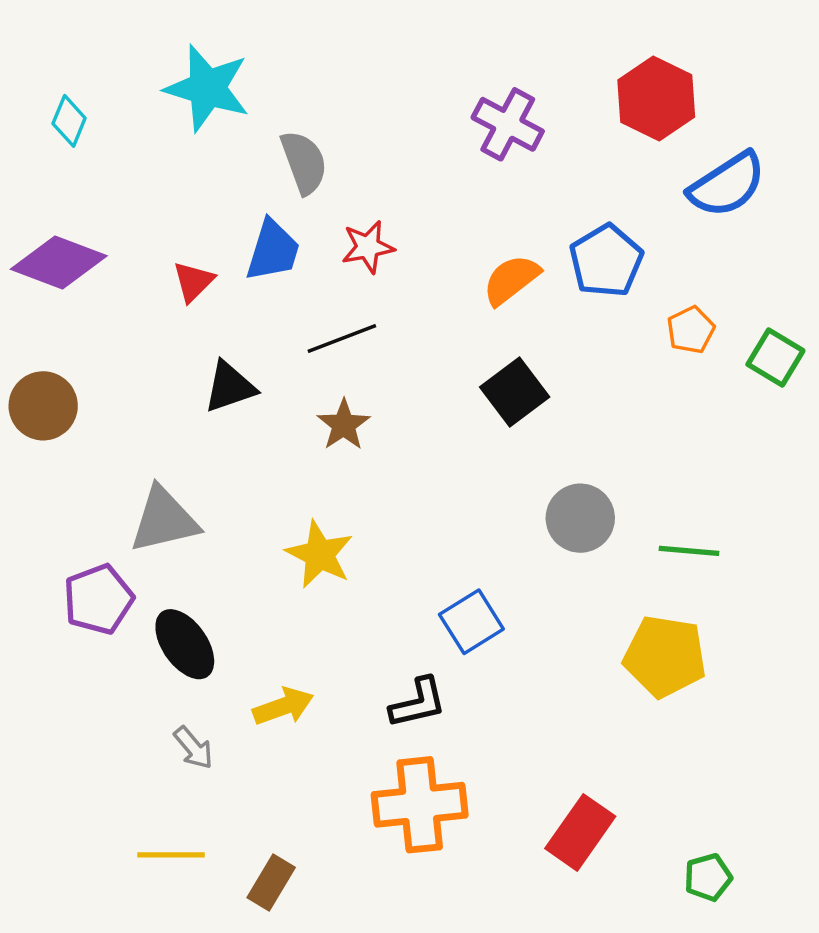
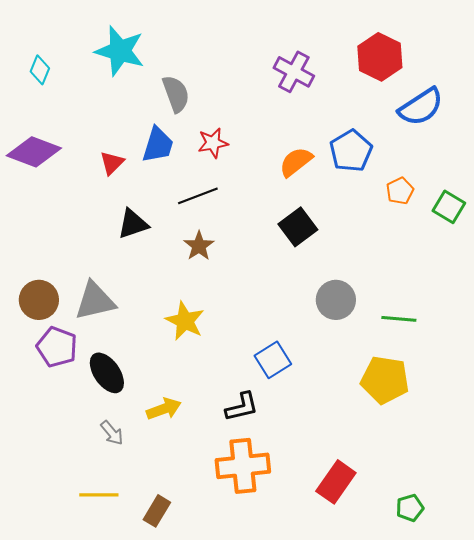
brown circle: (43, 406) -> (39, 300), moved
purple pentagon: (98, 599) -> (57, 347), turned -30

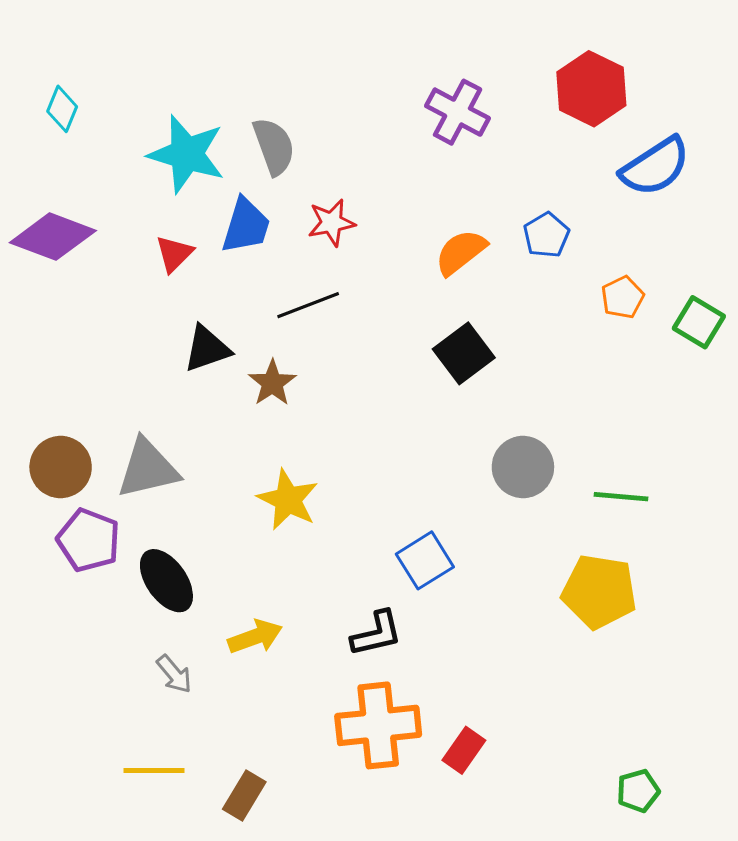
cyan star: (120, 51) -> (187, 154), moved
blue pentagon: (351, 151) -> (546, 235), size x0.7
brown star: (199, 246) -> (272, 383), moved
red rectangle: (336, 482) -> (464, 750), moved, size x0.7

